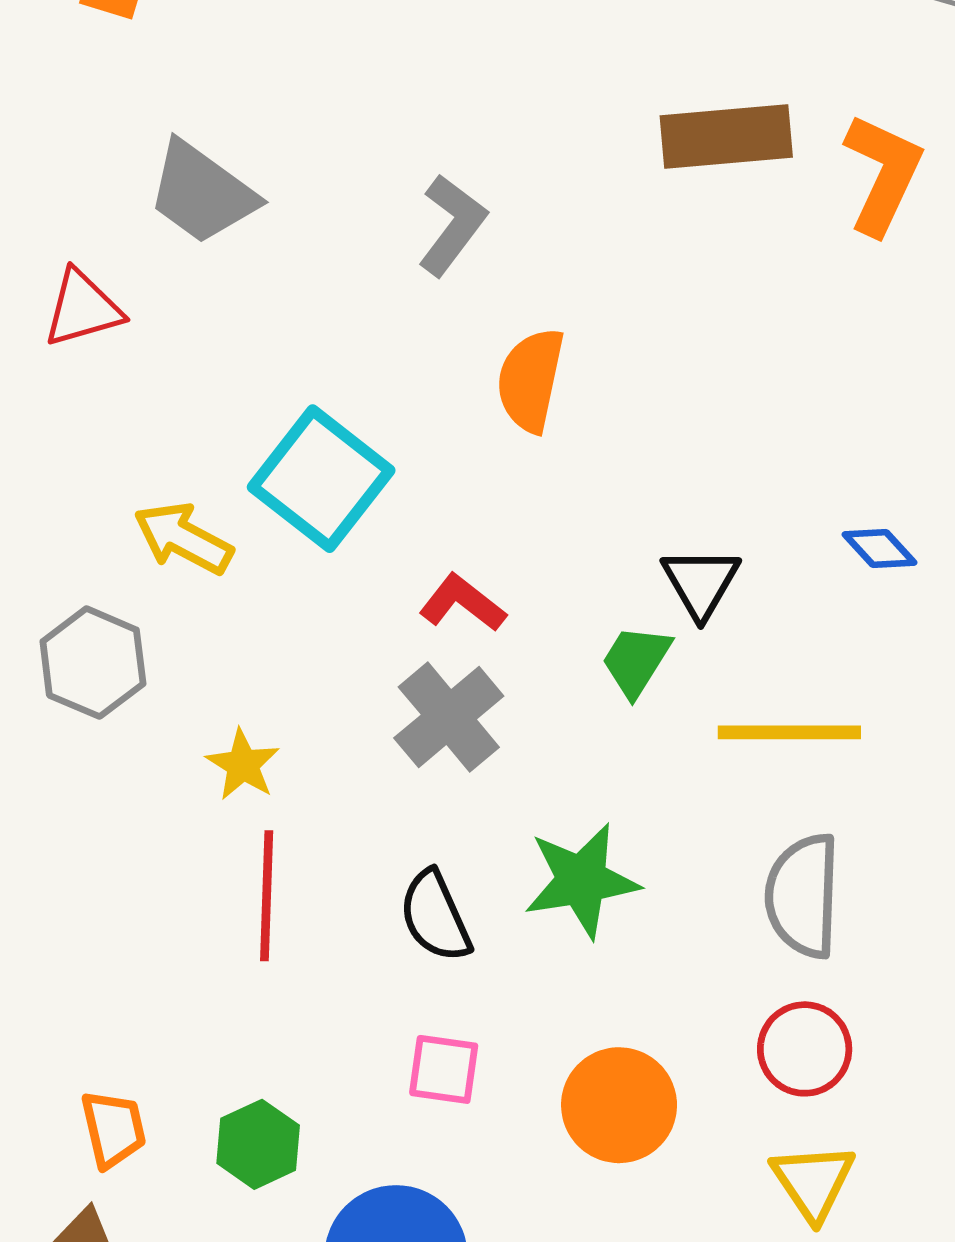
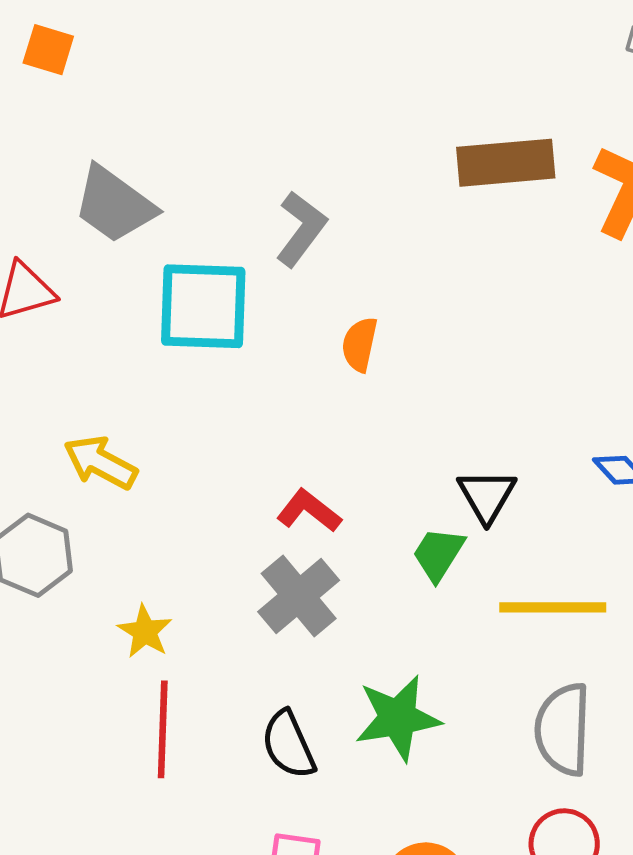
orange semicircle: (530, 380) -> (360, 344), size x0.7
cyan square: (321, 479) -> (203, 306), moved, turned -36

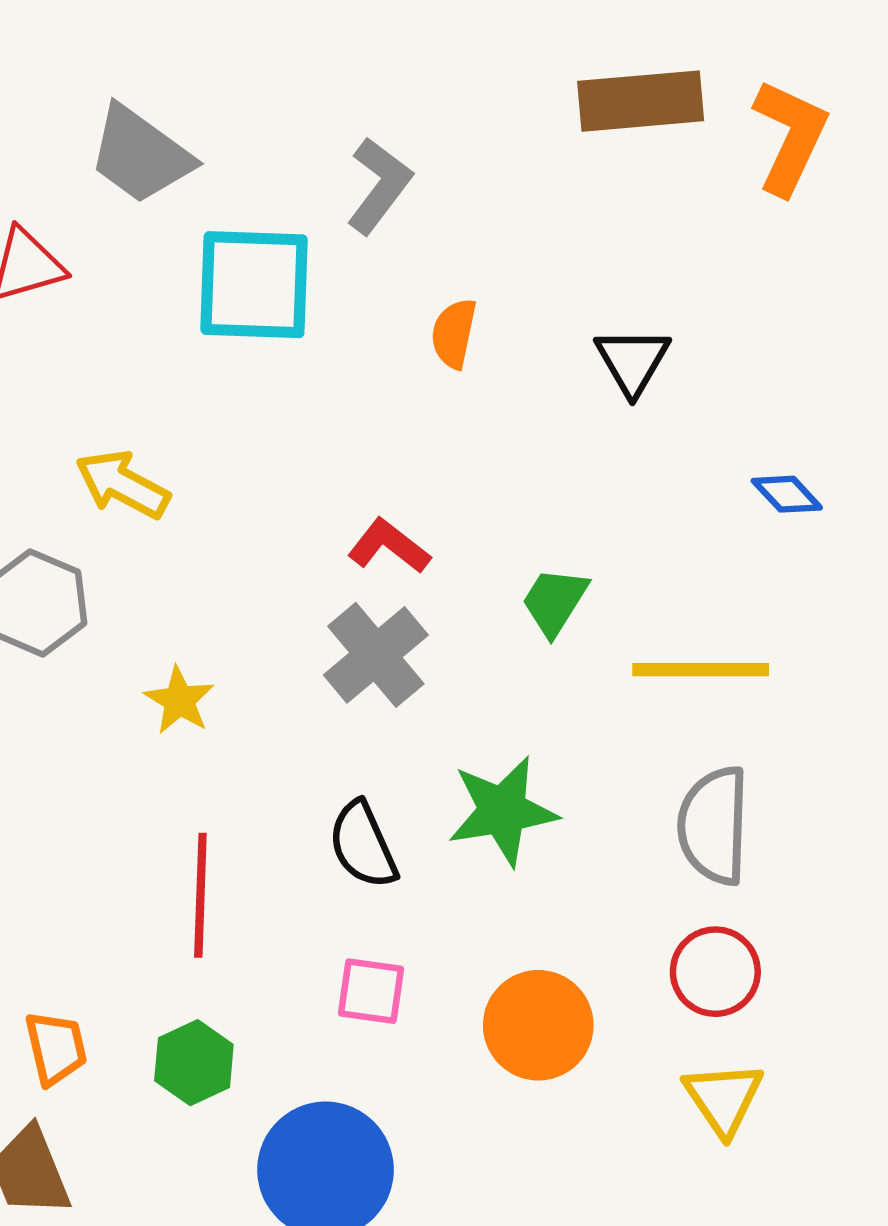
black triangle: (487, 496) -> (632, 361), moved
red line: (163, 729) -> (200, 895), moved

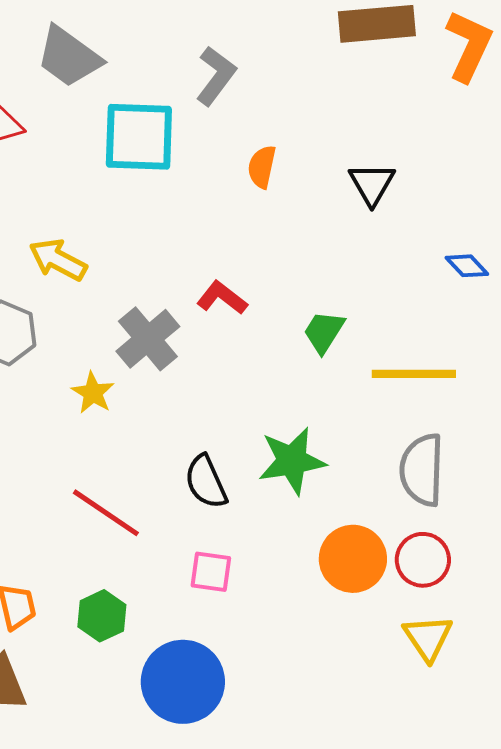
gray cross: (376, 655) -> (148, 339), moved
red line: (200, 895) -> (106, 513), turned -58
orange circle: (538, 1025) -> (353, 559), moved

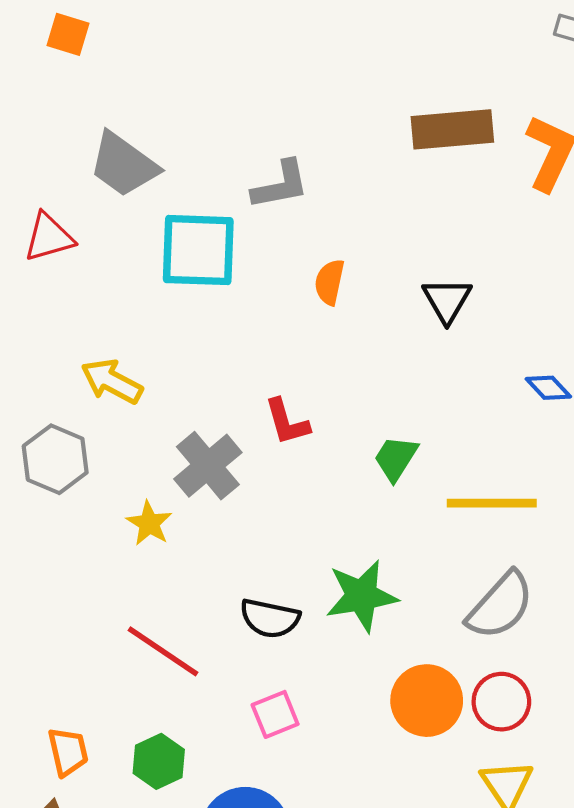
gray L-shape: (216, 76) -> (280, 185), turned 42
red L-shape: (222, 298) -> (287, 422), turned -144
gray semicircle: (422, 470) -> (500, 606), turned -140
black semicircle: (206, 482) -> (270, 618), turned -54
pink square: (211, 572) -> (275, 714), turned -30

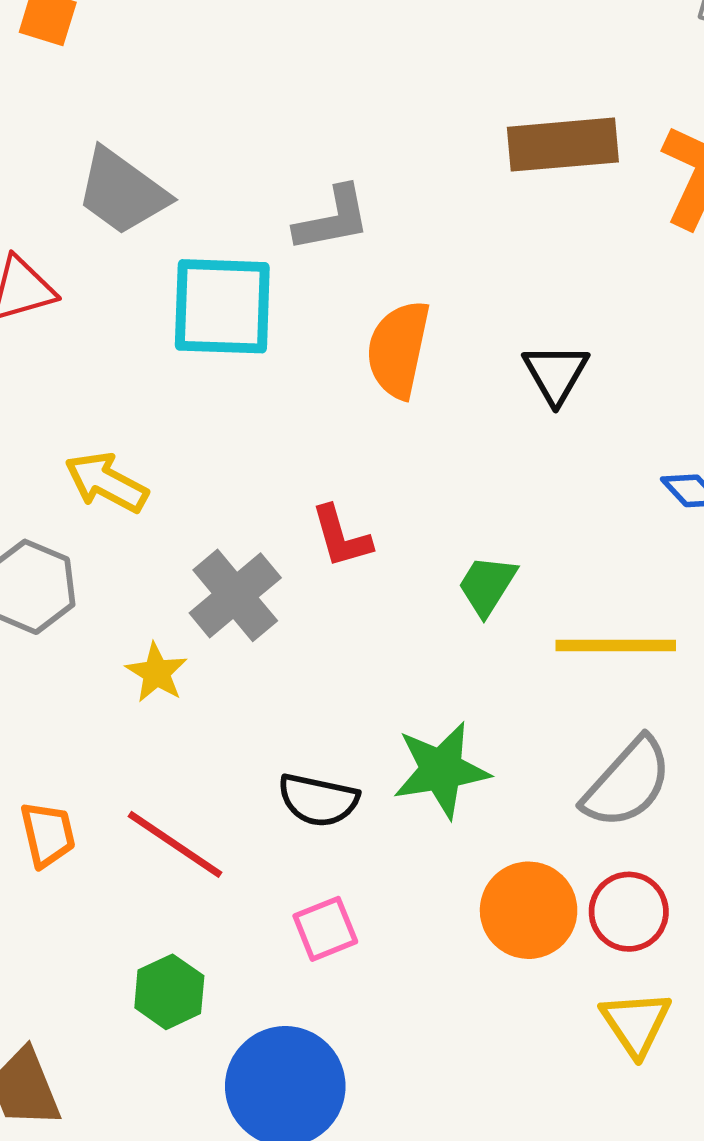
orange semicircle: (330, 282) -> (398, 349), size x1.6
orange trapezoid: (68, 752) -> (48, 834), moved

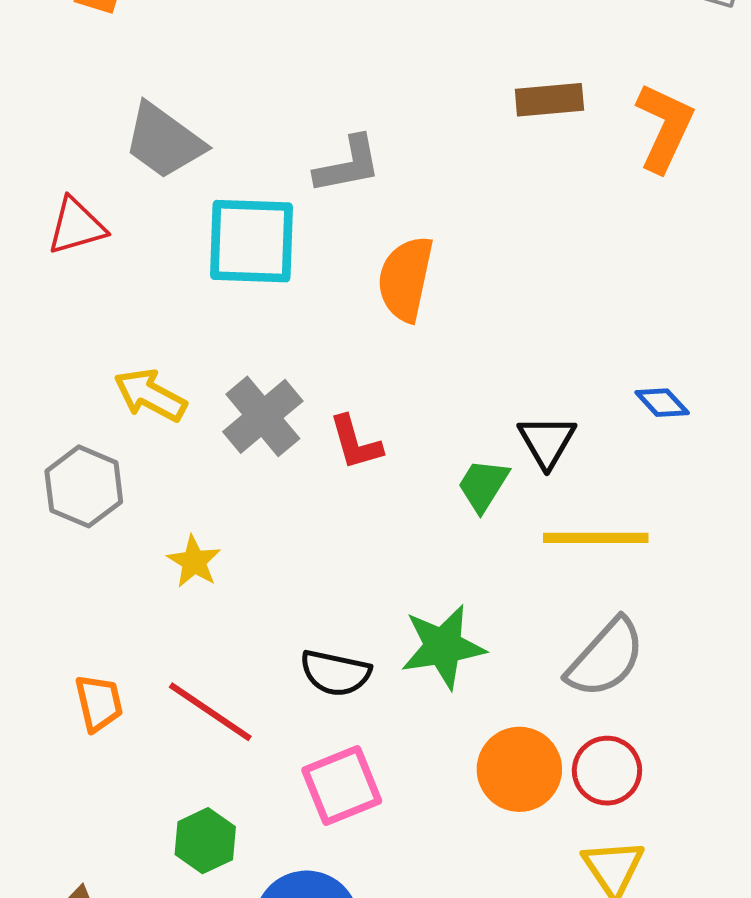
brown rectangle: (563, 145) -> (549, 100), size x0.7
black triangle: (556, 374) -> (547, 441), moved
gray cross: (235, 595) -> (263, 416), moved
pink square: (325, 929) -> (342, 786), size x1.4

